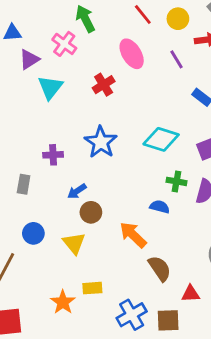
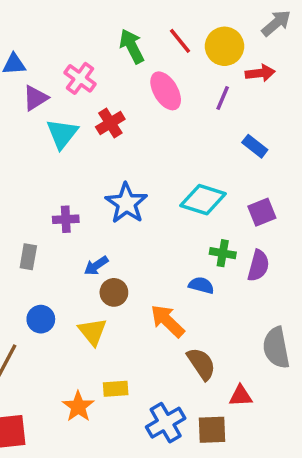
green arrow: (85, 19) -> (132, 46), moved
yellow circle: (178, 19) -> (224, 46), size x1.4
purple line: (177, 59) -> (223, 98), turned 54
red cross: (104, 85) -> (110, 123), moved

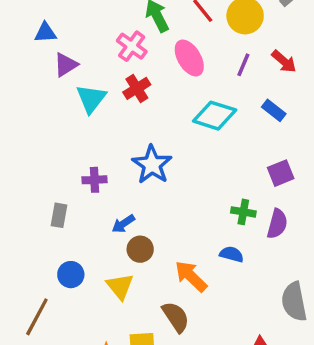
red arrow: (260, 73) -> (284, 61), moved, turned 48
pink cross: (80, 78) -> (132, 46), moved
cyan diamond: (203, 200) -> (215, 116), moved
blue semicircle: (201, 285) -> (232, 254), moved
brown semicircle: (201, 364) -> (176, 317), moved

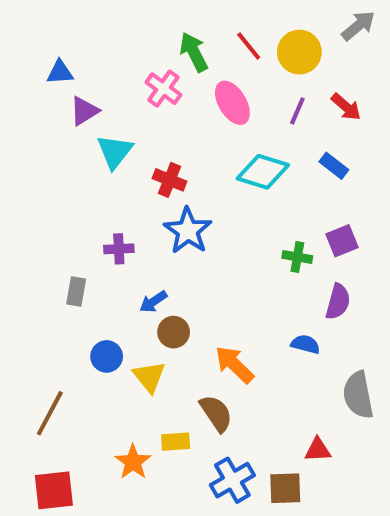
red cross: (137, 88) -> (170, 180), moved, turned -36
green cross: (243, 212) -> (297, 257), moved
blue semicircle: (232, 254) -> (305, 344), moved
blue circle: (71, 275) -> (107, 356), moved

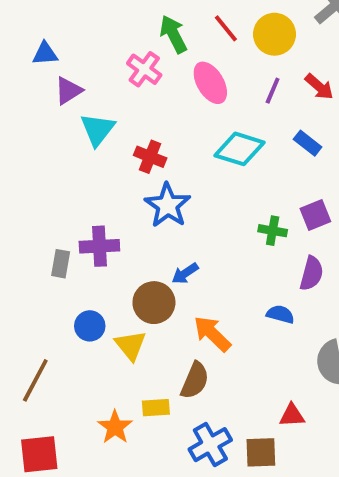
purple cross: (119, 249) -> (99, 246), moved, size x1.4
blue arrow: (153, 302) -> (185, 273), moved
brown circle: (174, 332) -> (154, 303), size x1.4
brown semicircle: (216, 413) -> (195, 380), turned 57

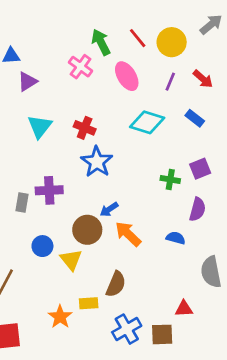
cyan triangle: (98, 130) -> (40, 126), moved
orange arrow: (212, 334) -> (128, 234), moved

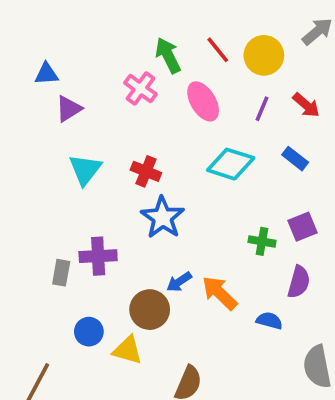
orange arrow: (128, 234) -> (220, 293), moved
yellow triangle: (71, 260) -> (128, 350), turned -35

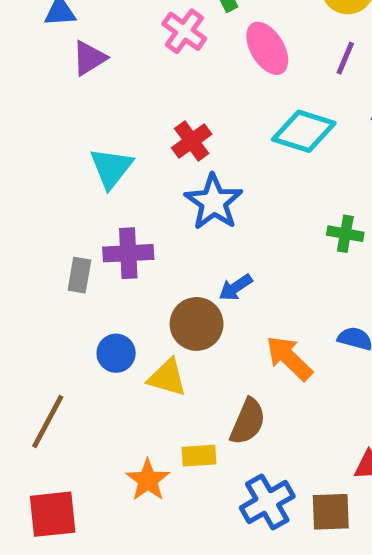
cyan triangle: (85, 170) -> (111, 168), moved
red cross: (146, 171) -> (192, 141), turned 32
orange arrow: (220, 293) -> (289, 358), moved

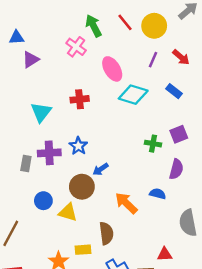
pink ellipse: (267, 48) -> (112, 69), moved
red cross: (192, 141) -> (80, 99), turned 30
blue star: (214, 202) -> (78, 146), moved, size x0.7
brown semicircle: (248, 421) -> (106, 233), turned -30

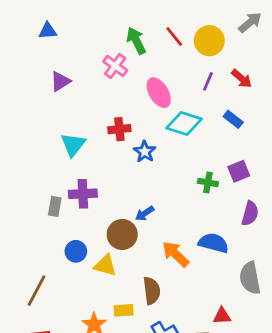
blue triangle: (17, 37) -> (48, 31), moved
blue star: (78, 146) -> (145, 152), moved
purple semicircle: (176, 169) -> (250, 213), moved
blue semicircle: (158, 194) -> (214, 243), size x1.5

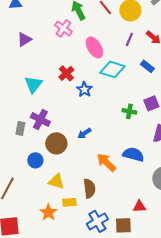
red cross: (119, 129) -> (66, 73), turned -35
purple cross: (83, 194) -> (40, 119), turned 30
brown circle: (122, 234) -> (56, 143), moved
yellow triangle: (105, 265) -> (56, 181), moved

